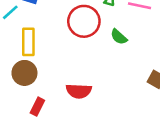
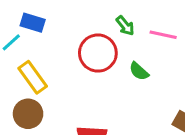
yellow rectangle: (28, 42) -> (33, 77), turned -36

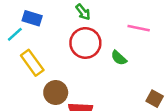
green arrow: (125, 26) -> (83, 12), moved
brown circle: (28, 114) -> (56, 92), moved

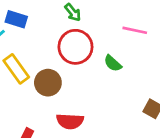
brown circle: (56, 92) -> (48, 83), moved

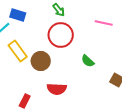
green semicircle: (113, 63) -> (88, 61), moved

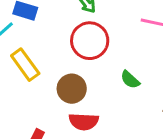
brown circle: (41, 61) -> (72, 89), moved

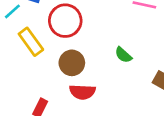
red circle: (90, 41) -> (65, 21), moved

